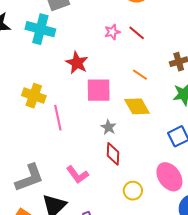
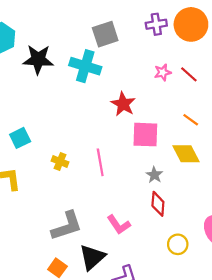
yellow cross: (34, 96) -> (60, 161), moved, size x0.7

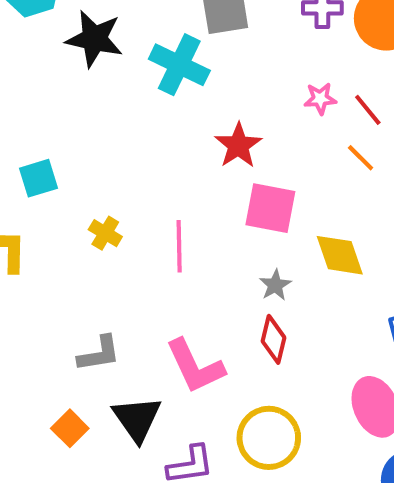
orange line: (191, 120) -> (361, 158), moved
pink L-shape: (119, 225) -> (195, 366), size x1.4
gray L-shape: (67, 226) -> (99, 354), size x0.7
yellow circle: (178, 244) -> (269, 438), moved, size x1.6
black triangle: (92, 257) -> (137, 419), turned -32

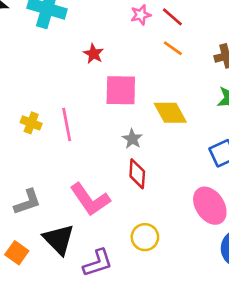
red star: (238, 145) -> (94, 54), size x0.7
yellow cross: (105, 233) -> (31, 123), moved
yellow circle: (269, 438) -> (145, 237), size x0.7

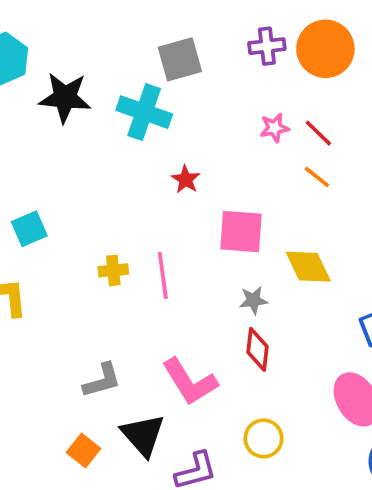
red star: (94, 54) -> (186, 179), moved
yellow cross: (31, 123) -> (113, 270), turned -30
gray star: (132, 139) -> (253, 300), turned 30

